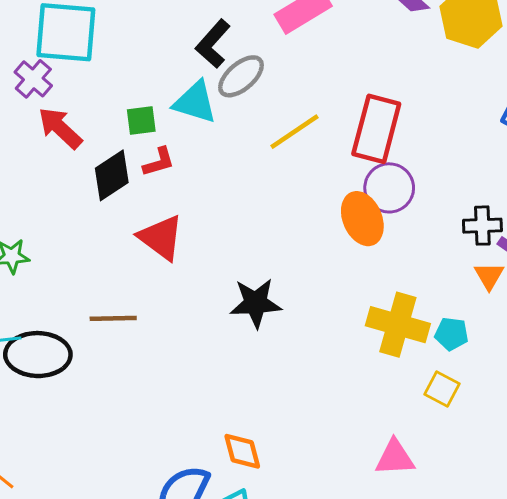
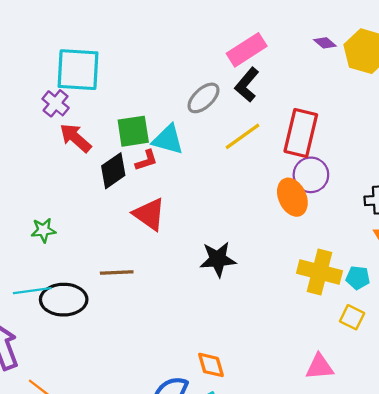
black L-shape: (213, 44) -> (247, 85), moved
cyan triangle: (195, 102) -> (168, 140), moved
green square: (141, 121) -> (133, 131), size x1.5

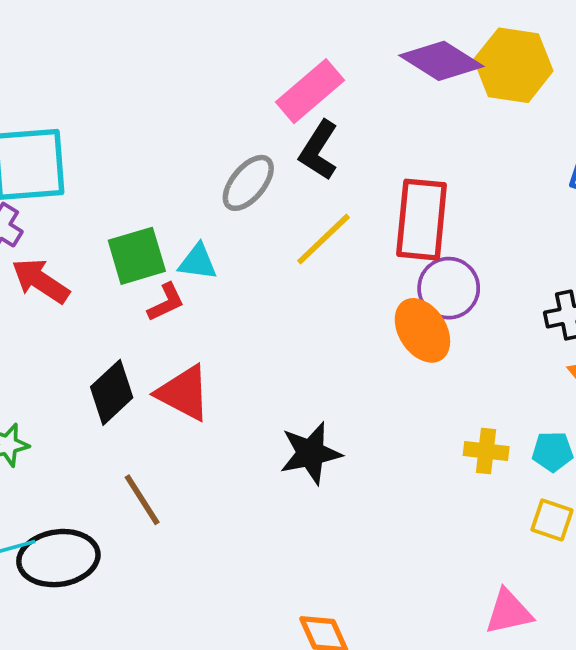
purple diamond: (325, 43) -> (441, 61), size x2.0
cyan triangle: (168, 140) -> (198, 262), size x0.7
black diamond: (113, 171) -> (112, 392), moved
yellow cross: (319, 272) -> (486, 451), size x0.6
brown line: (117, 273) -> (142, 500), turned 68

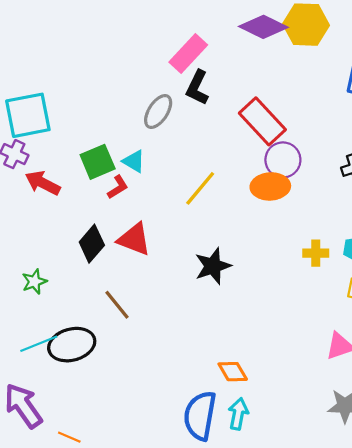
red rectangle: (422, 220) -> (262, 121), turned -42
yellow line: (323, 239) -> (200, 188), moved
cyan triangle: (198, 262) -> (134, 161), turned 30
orange ellipse: (422, 330) -> (270, 186), turned -54

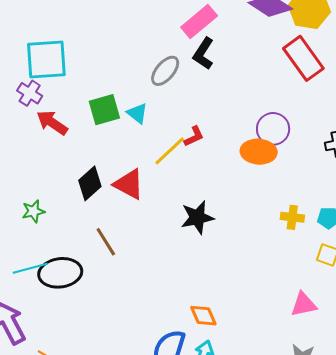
red rectangle: (262, 121) -> (303, 58), moved
red L-shape: (118, 187) -> (194, 136), moved
yellow line: (200, 188) -> (170, 151), moved

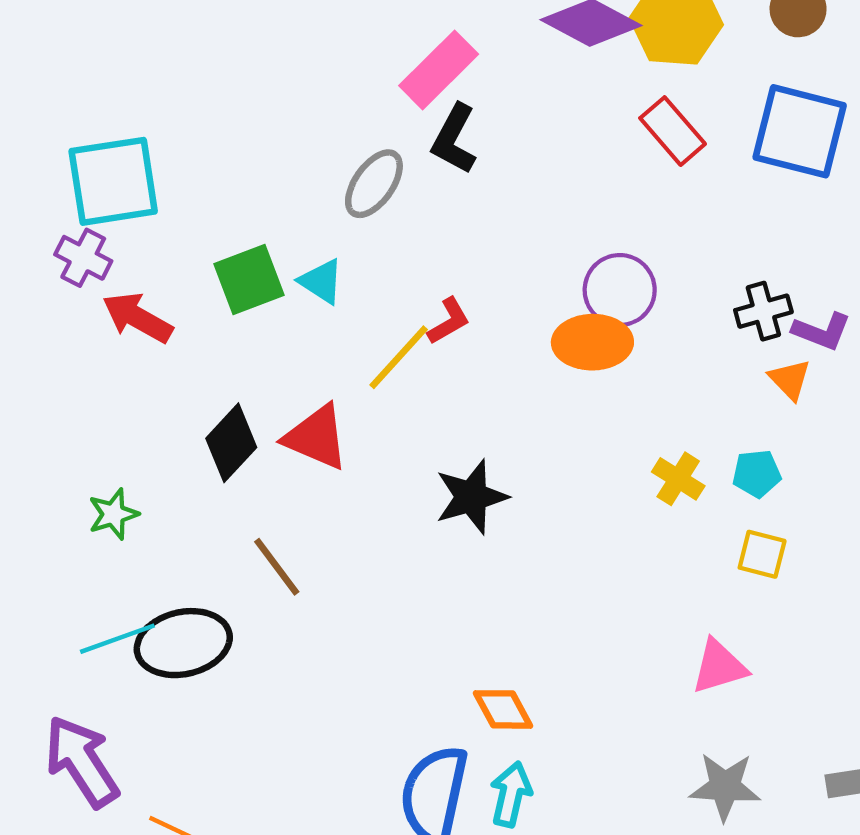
red rectangle: (303, 58) -> (673, 131), size x0.7
yellow cross: (292, 217) -> (678, 479), turned 30

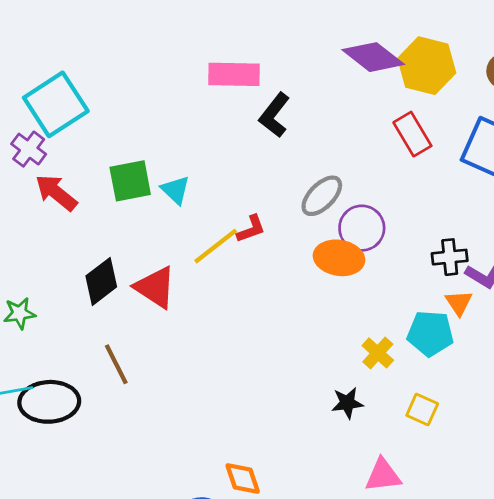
pink rectangle: (439, 70) -> (234, 74), moved, turned 36
cyan square: (113, 181) -> (56, 104), turned -34
gray ellipse: (374, 184) -> (322, 196), moved
cyan pentagon: (757, 474) -> (430, 333), moved, size x1.5
black star: (471, 497) -> (347, 403), moved, size x0.7

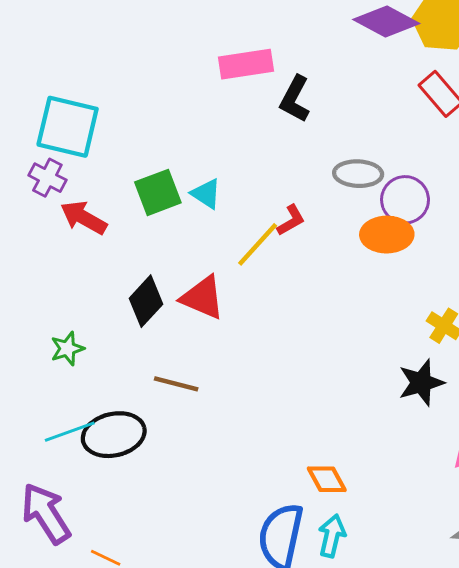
cyan square: (56, 104) -> (68, 127), turned -34
gray ellipse: (322, 196) -> (358, 174), turned 57
brown line: (116, 364) -> (176, 384), turned -39
black star: (347, 403) -> (421, 383), size x1.4

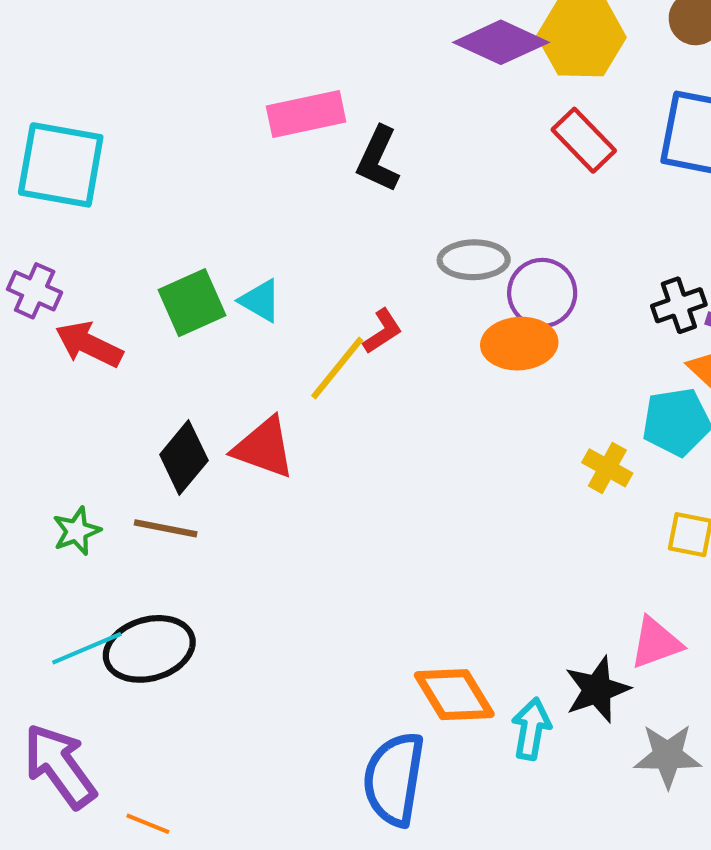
cyan square: (68, 127) -> (61, 165), moved
black star: (421, 383) -> (597, 690), moved
brown line: (176, 384) -> (166, 528), moved
orange diamond: (327, 479) -> (454, 695), size x1.4
cyan arrow: (332, 536) -> (531, 729), moved

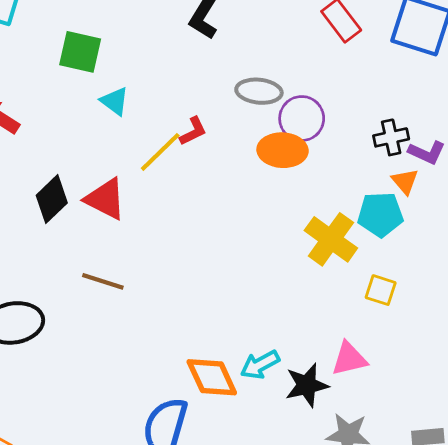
green square: (192, 303) -> (80, 52), moved, turned 30
yellow cross: (607, 468) -> (331, 239), size x1.6
brown line: (166, 528) -> (103, 281), moved
cyan arrow: (531, 729) -> (260, 365), moved, turned -135

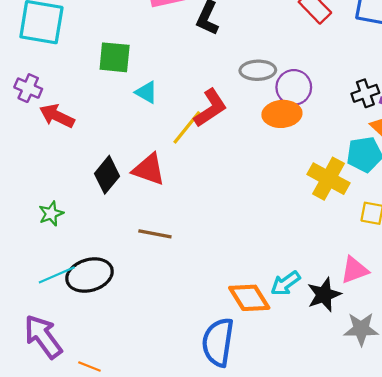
red L-shape: (193, 131) -> (210, 108), size x1.6

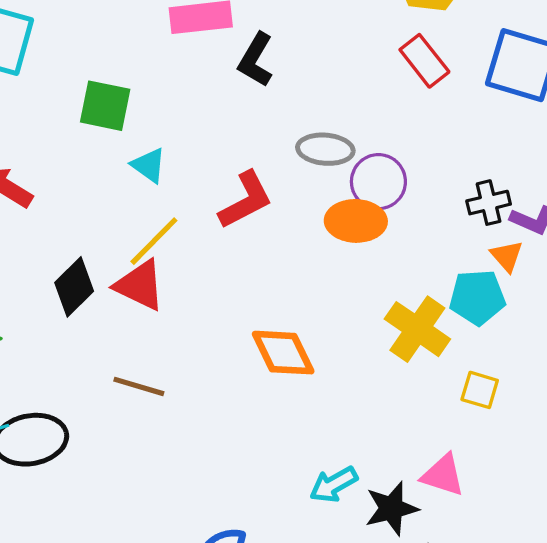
yellow line: (187, 127) -> (154, 241), moved
pink triangle: (354, 270) -> (443, 475), turned 32
orange diamond: (249, 298) -> (283, 353), moved

